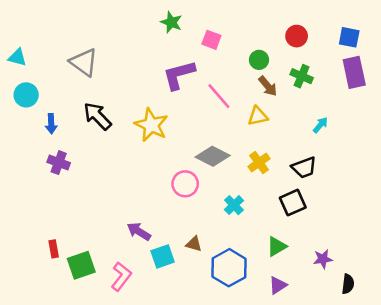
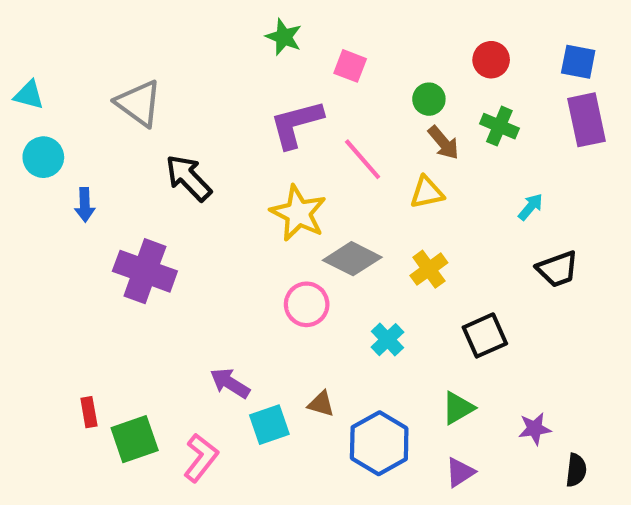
black arrow: (97, 116) -> (188, 178), moved
yellow star: (151, 125) -> (298, 213), moved
purple cross: (59, 163) -> (145, 271), moved, size x1.6
black trapezoid: (304, 168) -> (557, 269), moved

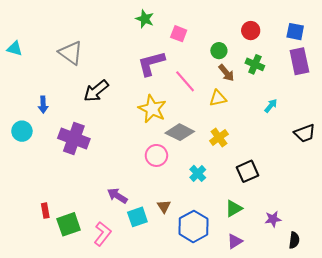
cyan circle: (43, 157) -> (22, 131), moved
black arrow: (188, 178) -> (96, 91), turned -85
black trapezoid: (557, 269) -> (305, 133), moved
brown triangle: (321, 404) -> (164, 206), turned 40

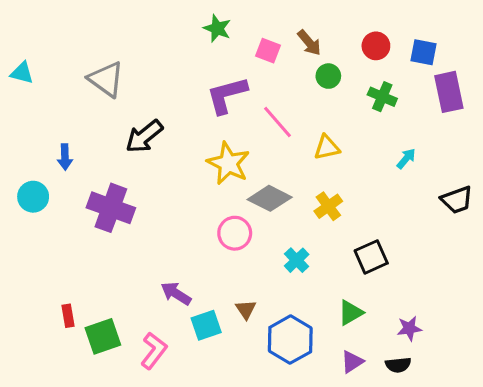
blue square: (295, 32) -> (424, 52), moved
brown arrow: (226, 73) -> (309, 43), moved
black semicircle: (294, 240) -> (398, 365), moved, turned 77

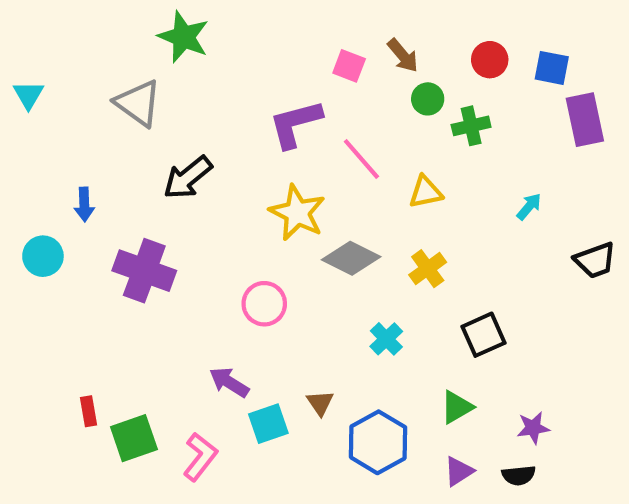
green star: (217, 28) -> (184, 37), moved, size x1.4
cyan triangle: (22, 73) -> (28, 95), turned 45
green cross: (382, 97) -> (471, 126), moved, turned -36
pink circle: (235, 233) -> (264, 304), moved

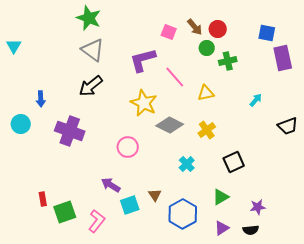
red circle: (490, 60) -> (218, 29), moved
gray triangle: (138, 103) -> (93, 50), moved

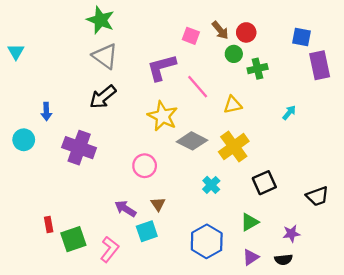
black trapezoid: (288, 126) -> (317, 196), moved
yellow cross: (207, 130) -> (234, 147), size x1.5
brown triangle: (155, 195) -> (158, 204), moved

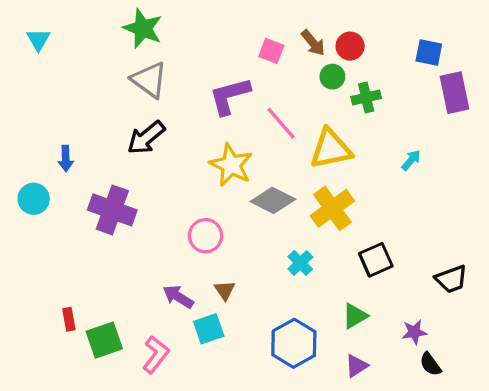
cyan triangle: (16, 52) -> (38, 40), moved
yellow triangle: (233, 105) -> (331, 149), size x1.6
black semicircle: (283, 259) -> (430, 364), moved, turned 60

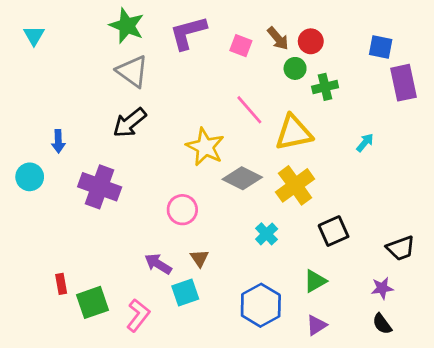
purple L-shape: (230, 96) -> (188, 33), moved
purple star: (414, 332) -> (382, 288), moved

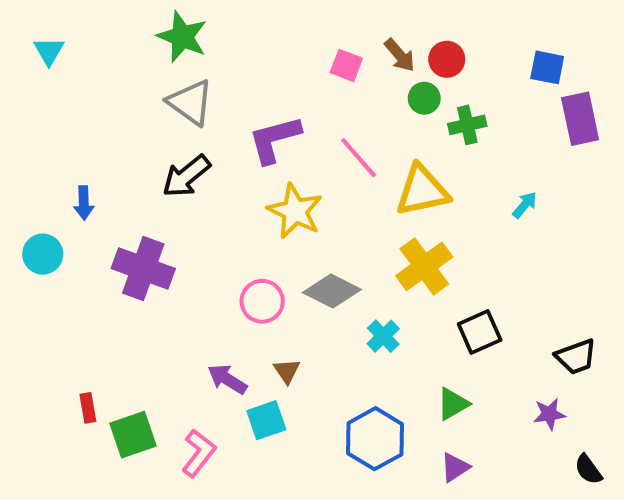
purple L-shape: (188, 33) -> (274, 139), moved
gray diamond: (242, 178) -> (332, 291), moved
black semicircle: (382, 324) -> (588, 469), moved

